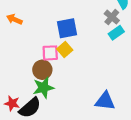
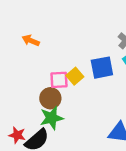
orange arrow: (14, 19) -> (31, 41), moved
blue square: (67, 28) -> (102, 68), moved

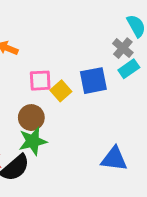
pink square: (59, 80) -> (40, 81), moved

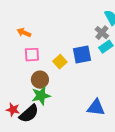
pink square: (40, 81) -> (32, 55), moved

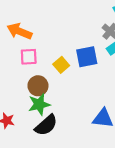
orange arrow: (24, 33) -> (19, 31), size x1.5
black semicircle: (29, 114) -> (46, 125), moved

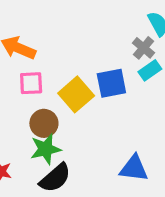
yellow square: (61, 65) -> (76, 94), size x1.5

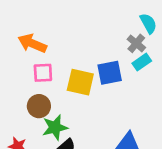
yellow square: (76, 94) -> (80, 82), turned -36
brown circle: (44, 123) -> (39, 106), moved

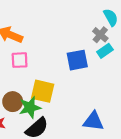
yellow square: (80, 82) -> (43, 91), moved
brown circle: (39, 106) -> (13, 102), moved

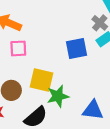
green star: (30, 107) -> (58, 96), moved

